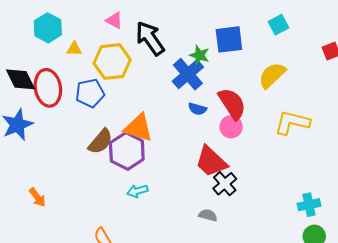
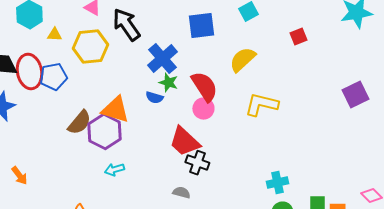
green star: (199, 55) -> (168, 83), moved
blue pentagon: (90, 93) -> (53, 77), moved
blue semicircle: (197, 109) -> (154, 98), moved
black cross: (225, 184) -> (197, 163), turned -30

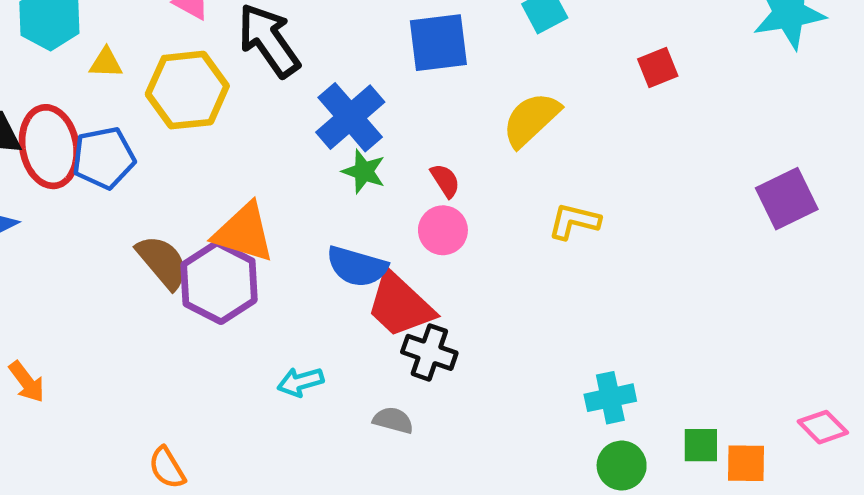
red semicircle: (204, 87) -> (445, 181), size x0.5
blue semicircle: (154, 98) -> (357, 266), moved, size x1.5
yellow L-shape: (261, 105) -> (574, 221), size x0.7
brown semicircle: (79, 123) -> (162, 262), turned -80
cyan arrow: (114, 170) -> (300, 382), moved

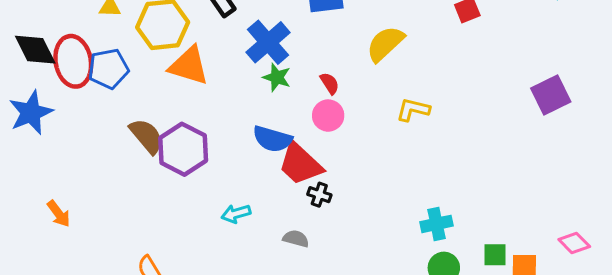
orange triangle: (244, 233) -> (189, 66), moved
black cross: (429, 352) -> (319, 195), size x0.7

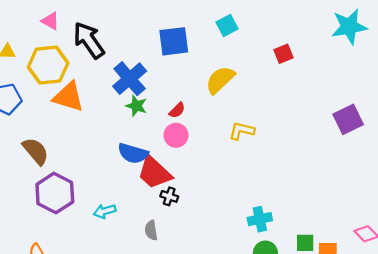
red semicircle: (330, 83) -> (177, 110), turned 78
purple hexagon: (183, 149) -> (55, 193), moved
gray semicircle: (296, 239) -> (151, 230), turned -114

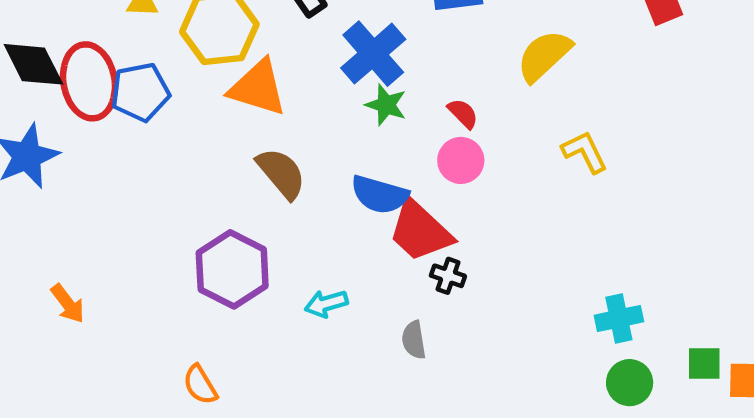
red semicircle: (177, 110) -> (463, 113), turned -90
yellow L-shape: (242, 131) -> (585, 152), turned 50
brown semicircle: (36, 151) -> (281, 173), moved

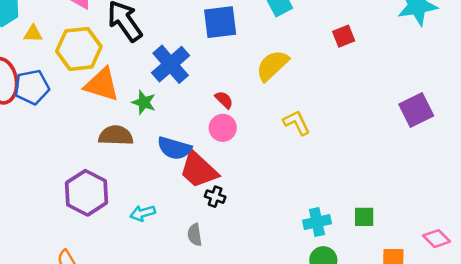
green star: (386, 105) -> (144, 102), moved
brown semicircle: (281, 173) -> (116, 135), turned -48
green square: (704, 363) -> (364, 217), moved

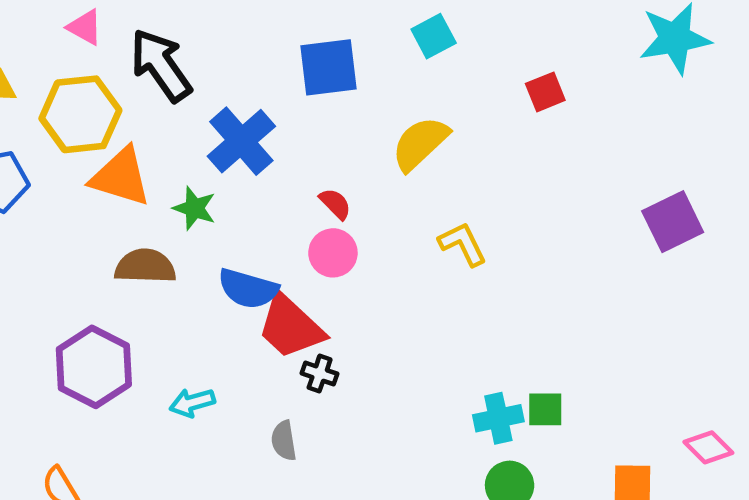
green square: (364, 217) -> (545, 409), moved

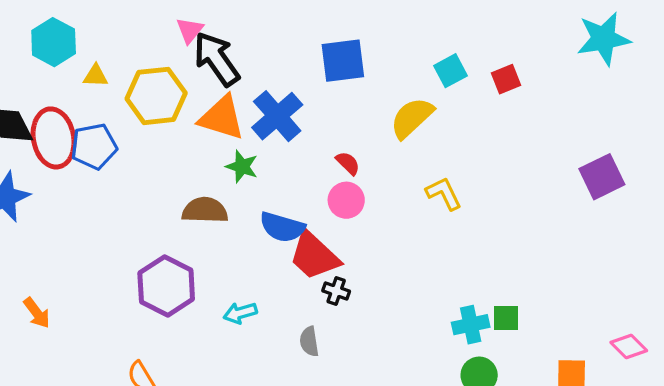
pink triangle: (85, 27) -> (190, 30), moved, turned 40
cyan square: (434, 36) -> (450, 71), moved
orange triangle: (121, 177) -> (222, 118), moved

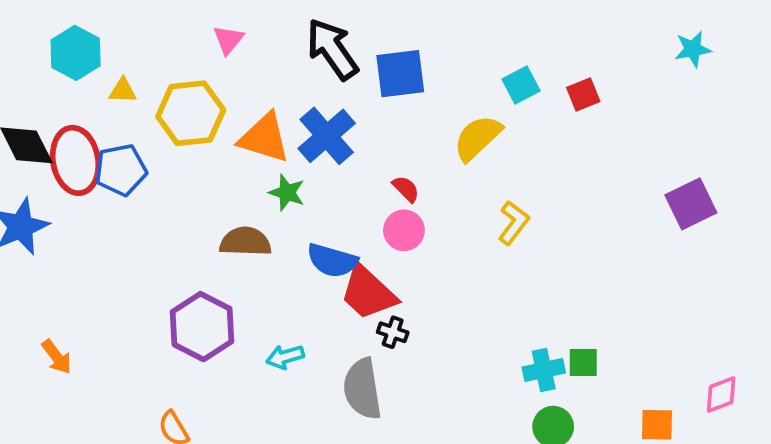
cyan star: (604, 39) -> (693, 49), size x0.6
black arrow: (217, 59) -> (332, 49), moved
yellow L-shape: (444, 193) -> (513, 223), turned 63
gray semicircle: (309, 341) -> (362, 389), size x1.8
pink diamond: (629, 347) -> (721, 395), turned -66

